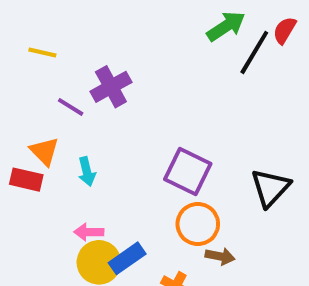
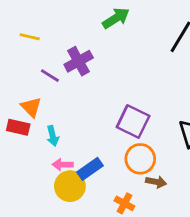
green arrow: (226, 26) -> (116, 18), moved
cyan arrow: (87, 172) -> (53, 136), moved
blue rectangle: (127, 258) -> (90, 169), moved

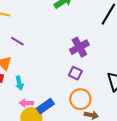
purple cross: (79, 61) -> (79, 47), moved
purple square: (133, 122) -> (75, 73), size x0.6

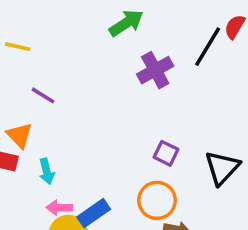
purple cross: (79, 47) -> (155, 70), moved
purple square: (75, 73) -> (166, 153), moved

